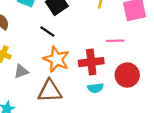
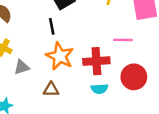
black line: (47, 32) -> (52, 26), turned 42
brown triangle: (50, 91) -> (51, 90), size x0.6

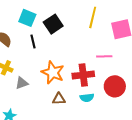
black line: (52, 26) -> (33, 41), moved
brown triangle: (51, 90) -> (59, 99), moved

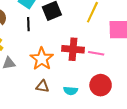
red cross: (83, 75) -> (73, 49), moved

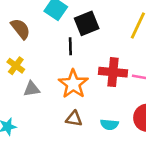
black line: (28, 24) -> (70, 46), moved

